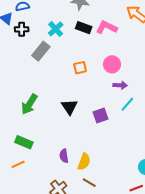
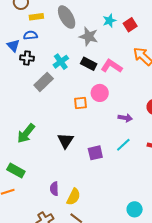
pink circle: (112, 64) -> (100, 93), moved
purple arrow: (120, 85) -> (125, 118), moved

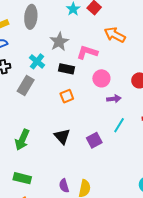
gray ellipse: (67, 17) -> (31, 17), turned 50
gray star: (89, 36) -> (59, 42), moved, turned -30
black rectangle: (89, 64) -> (67, 69), moved
pink circle: (100, 93) -> (101, 78), moved

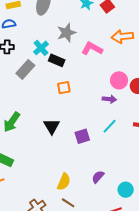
orange arrow: (115, 35) -> (122, 36), turned -45
black rectangle: (67, 69) -> (57, 60), moved
pink circle: (101, 78) -> (119, 80), moved
purple semicircle: (64, 186) -> (98, 177), moved, turned 48

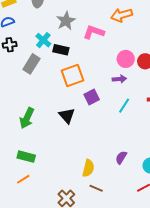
orange square: (64, 88) -> (72, 75), size x1.6
purple square: (82, 136) -> (92, 97), moved

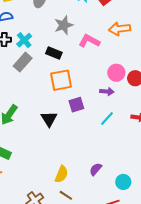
cyan cross: (43, 40) -> (24, 40), moved

